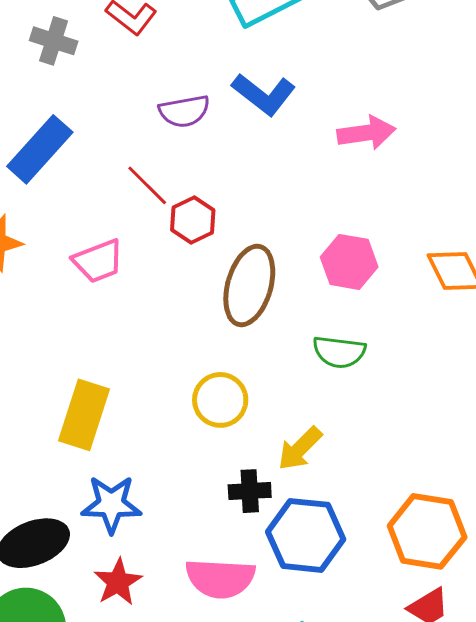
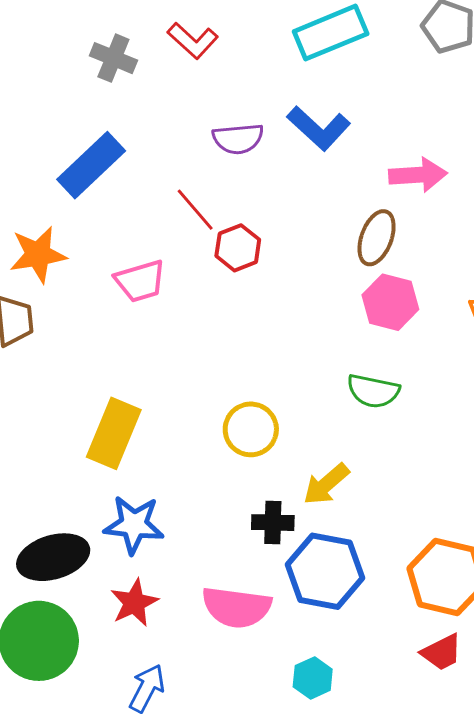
brown ellipse: (249, 285) -> (377, 238), moved, size x0.7

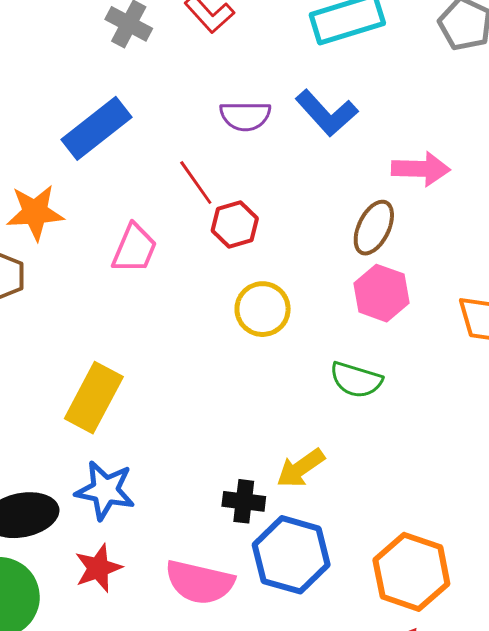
pink trapezoid: (140, 281) -> (134, 248), turned -56
yellow circle: (251, 429) -> (263, 309), moved

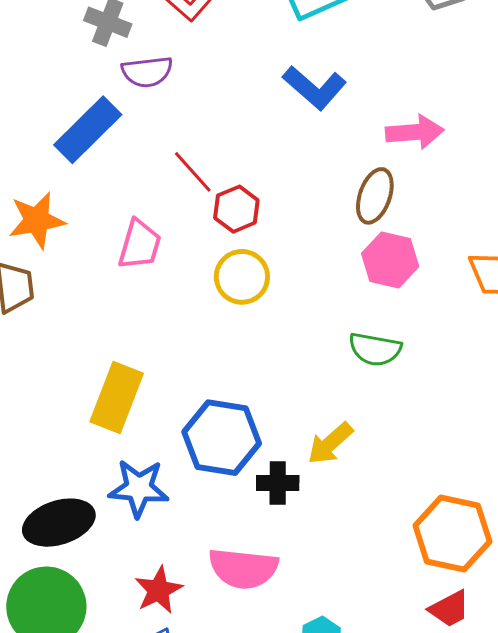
purple semicircle: (245, 116) -> (147, 72), moved
yellow circle: (263, 309) -> (242, 277), moved
blue hexagon: (291, 555) -> (222, 438), moved
red star: (98, 568) -> (159, 590), moved

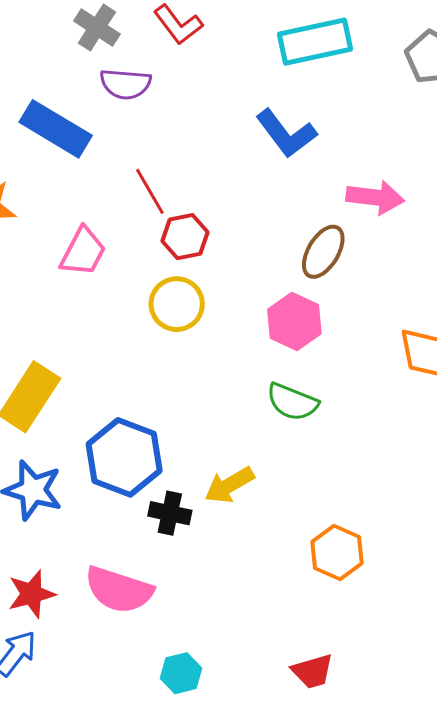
blue rectangle: (88, 130) -> (56, 129), turned 64
pink hexagon: (390, 260) -> (294, 321), moved
orange hexagon: (452, 533) -> (337, 553), moved, size x0.7

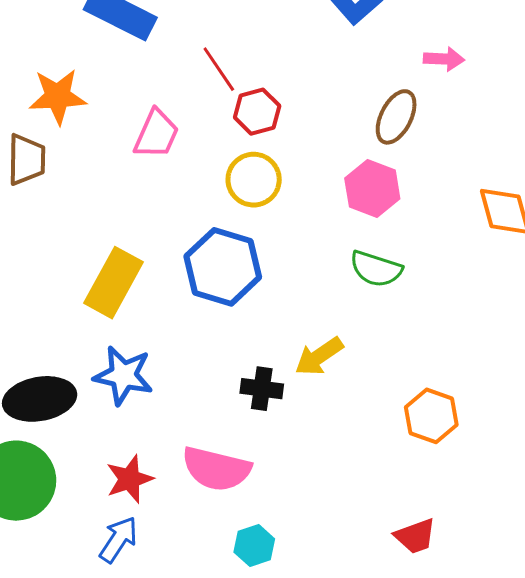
pink arrow: (375, 197) -> (444, 59), size x0.7
blue hexagon: (124, 457) -> (223, 267), moved
cyan hexagon: (181, 673) -> (254, 545), moved

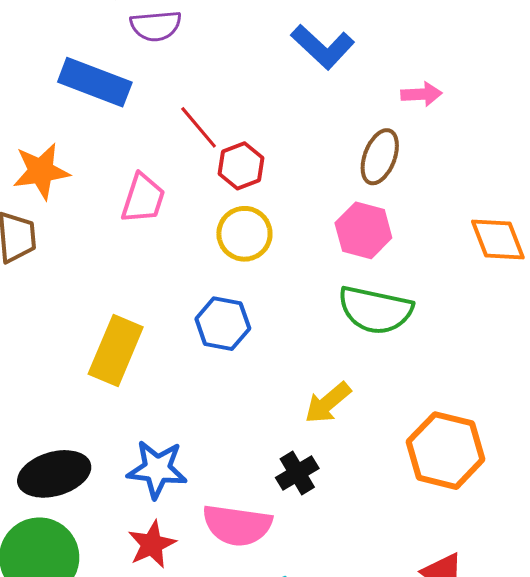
blue hexagon: (223, 267) -> (223, 324), size x0.7
green semicircle: (376, 269) -> (375, 310), size x1.4
blue star: (123, 375) -> (157, 469), moved
black cross: (262, 389) -> (297, 473), moved, turned -33
orange hexagon: (431, 416) -> (446, 451), size x1.4

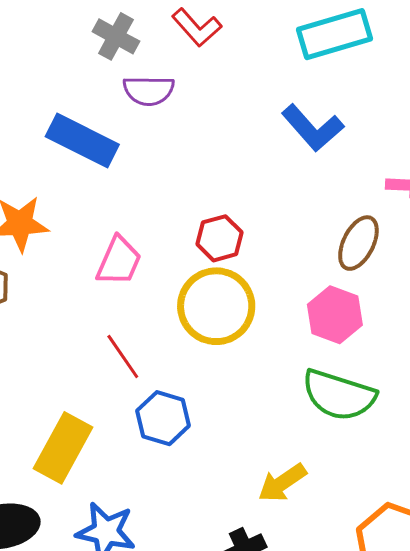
red line: (199, 127) -> (123, 356), moved
yellow circle: (244, 234) -> (216, 306), size x1.4
blue hexagon: (223, 324) -> (163, 418), moved
yellow rectangle: (116, 351) -> (63, 448), moved

